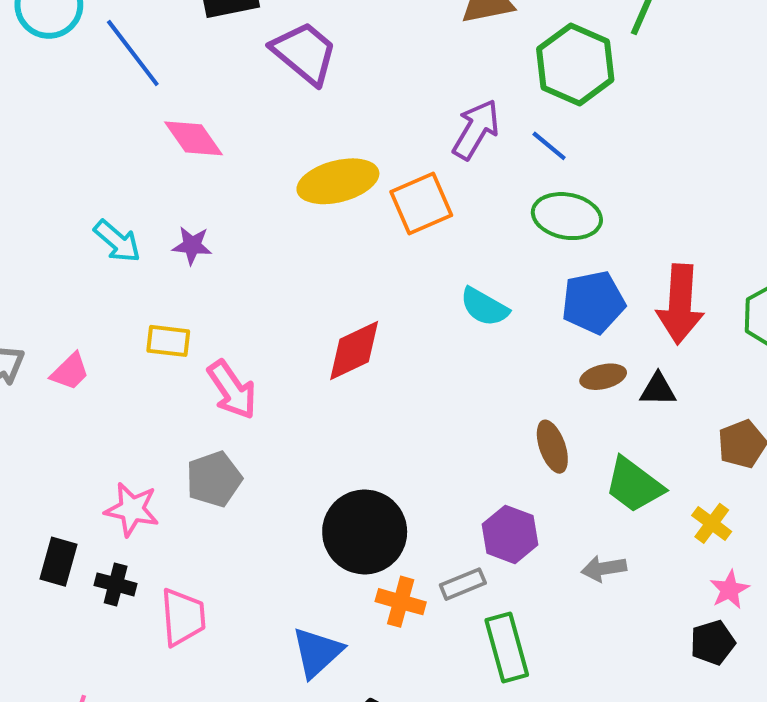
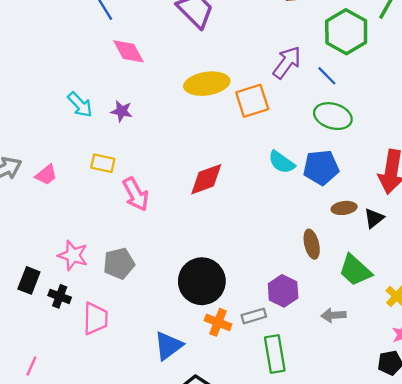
blue pentagon: (593, 302) -> (321, 168), moved
black triangle: (658, 389) -> (374, 218), turned -45
gray pentagon: (214, 479) -> (119, 263), moved

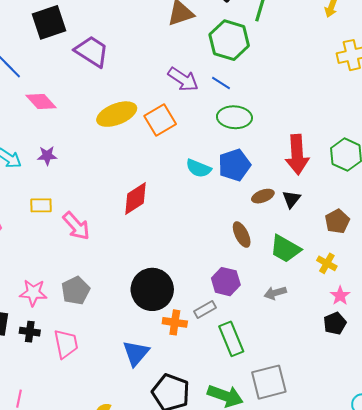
purple arrow: (287, 62) -> (183, 79), turned 100

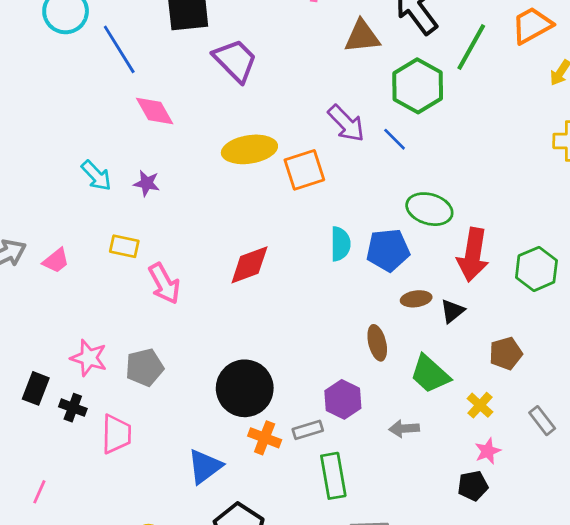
green ellipse: (234, 117) -> (429, 209), moved
cyan semicircle: (198, 168) -> (340, 244), turned -125

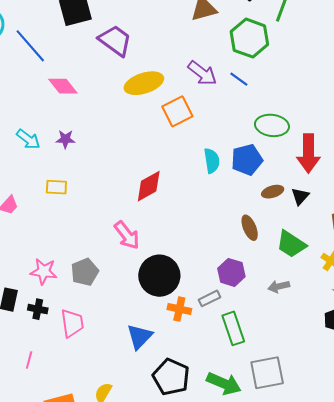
yellow ellipse: (249, 149) -> (144, 83), moved
pink arrow: (164, 284) -> (127, 235), moved
pink line: (39, 492) -> (29, 360), moved

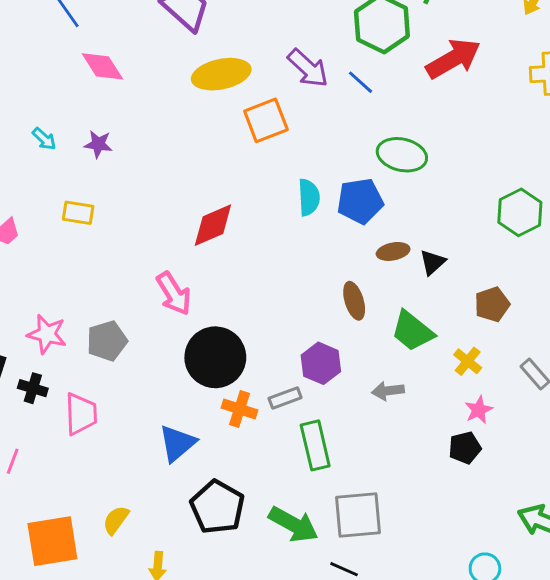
cyan arrow: (28, 139) -> (44, 139), size x0.7
red arrow: (308, 153) -> (453, 59), moved, turned -126

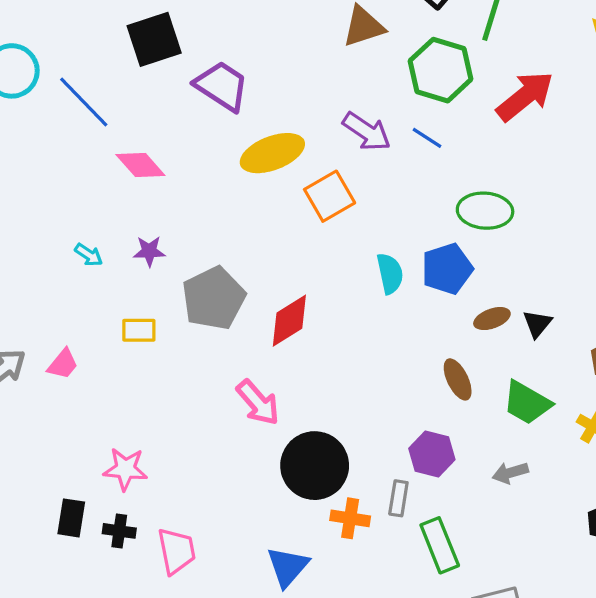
gray pentagon: (107, 341) -> (214, 298), moved, size x1.4
gray rectangle: (285, 398) -> (398, 498), turned -52

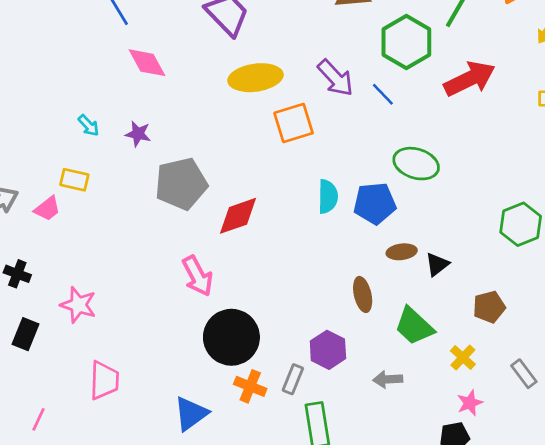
yellow rectangle: (139, 330) -> (74, 180), moved
black cross: (119, 531) -> (17, 274), moved

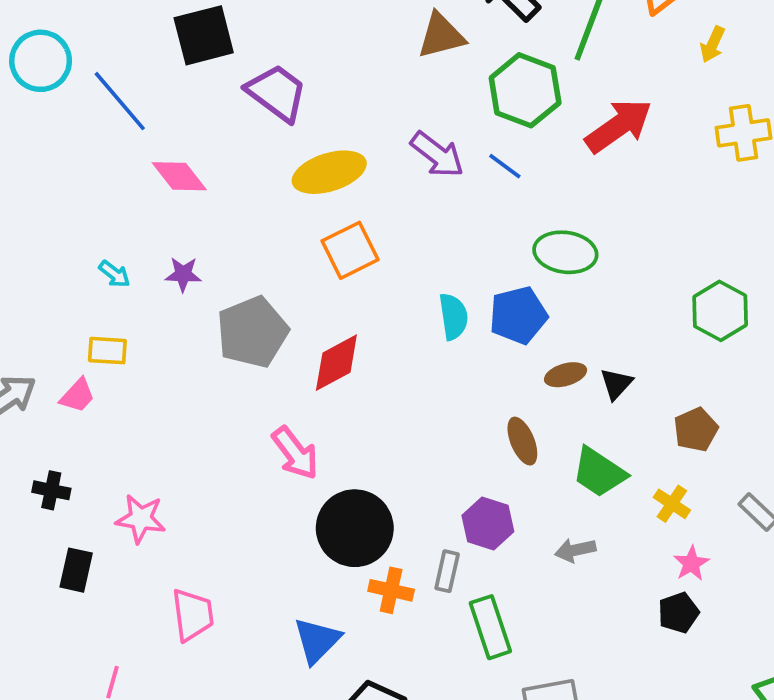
orange square: (294, 123) -> (350, 250), moved

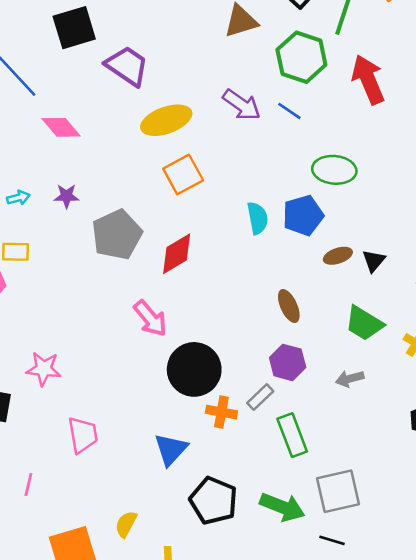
red arrow: (619, 126) -> (368, 79), turned -75
cyan arrow: (114, 274) -> (18, 198), turned -50
brown ellipse: (522, 441) -> (289, 306), moved
gray rectangle: (447, 571) -> (260, 397), turned 36

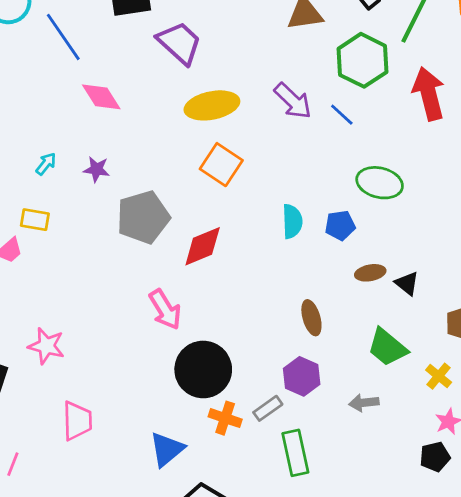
orange square: (183, 174) -> (221, 165), turned -36
cyan arrow: (18, 198) -> (46, 164), turned -45
blue pentagon: (303, 215) -> (340, 225), size x0.7
black triangle: (374, 261) -> (407, 283), turned -40

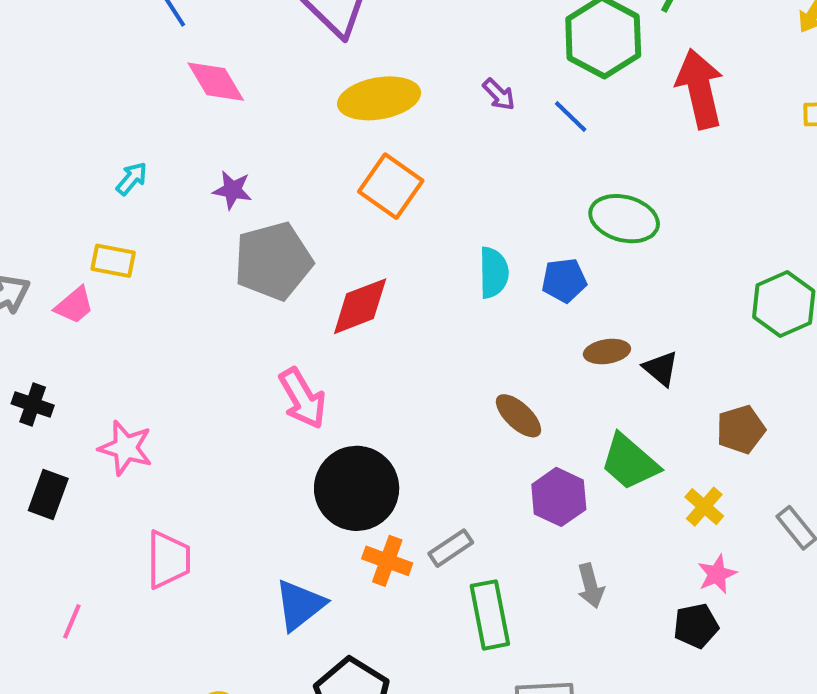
purple arrow: (293, 101) -> (499, 95), size x0.6
purple star: (96, 169) -> (232, 190), moved
brown ellipse: (311, 318) -> (518, 416), turned -32
purple hexagon: (302, 376) -> (559, 497), moved
gray arrow: (364, 403) -> (591, 586), moved, turned -100

